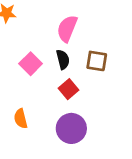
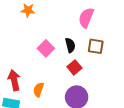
pink semicircle: (67, 29) -> (86, 18), moved
orange semicircle: (21, 119) -> (38, 90), turned 32

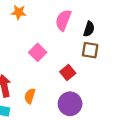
pink semicircle: (86, 18) -> (63, 20), moved
black semicircle: (70, 45) -> (89, 29), moved, turned 32

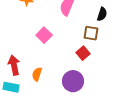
black semicircle: (89, 29) -> (102, 14), moved
red square: (68, 73) -> (83, 53), moved

